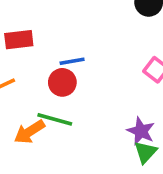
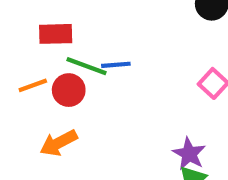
red circle: (62, 82) -> (69, 90), moved
green line: (55, 119) -> (87, 66), moved

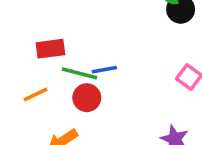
red circle: (69, 90) -> (87, 98), moved

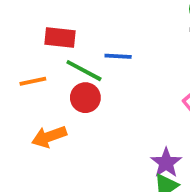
blue line: (104, 70) -> (118, 56), moved

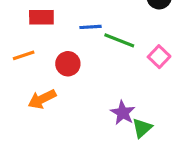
green line: (84, 71) -> (119, 40), moved
purple star: (166, 163) -> (123, 113), moved

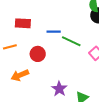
purple star: (123, 113) -> (59, 89), moved

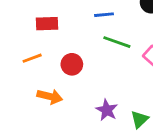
blue line: (54, 32) -> (104, 15), moved
orange arrow: (20, 75) -> (50, 96), turned -138

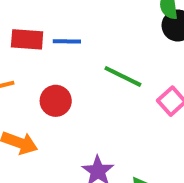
blue line: (104, 15) -> (67, 41), moved

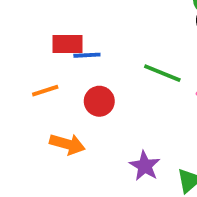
blue line: (67, 41) -> (87, 55), moved

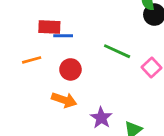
orange arrow: (67, 144) -> (64, 100), moved

